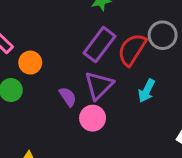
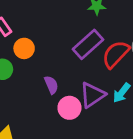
purple triangle: (99, 85) -> (92, 95), moved

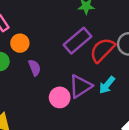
purple semicircle: (51, 85) -> (34, 68), moved

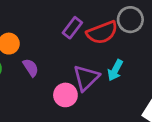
purple rectangle: (78, 41) -> (72, 28), size x0.7
red semicircle: (102, 50) -> (102, 32), turned -144

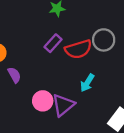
purple triangle: (86, 78) -> (63, 105), moved

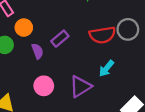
purple rectangle: (53, 43) -> (60, 39), moved
pink circle: (43, 101) -> (44, 86), moved

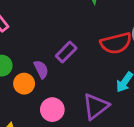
orange circle: (24, 28) -> (24, 84), moved

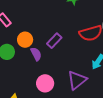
orange circle: (24, 84) -> (25, 40), moved

